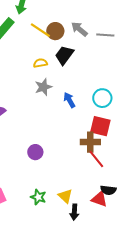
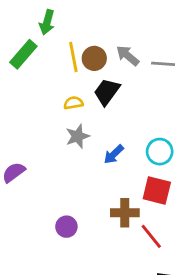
yellow line: (40, 30) -> (73, 57), turned 45
blue arrow: (69, 100) -> (114, 154), turned -105
brown cross: (90, 142) -> (125, 213), moved

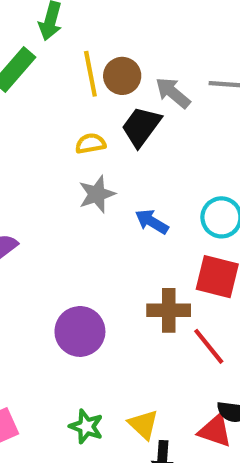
gray arrow: (128, 56) -> (173, 93), moved
blue arrow: (114, 154) -> (152, 222), turned 75
purple circle: (66, 227) -> (80, 331), size x1.5

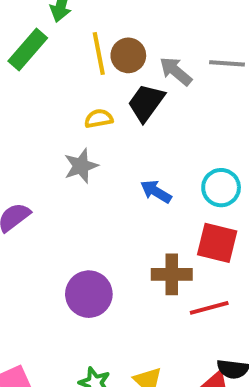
gray star: (97, 194) -> (81, 166), moved
red line: (209, 346) -> (209, 308), turned -66

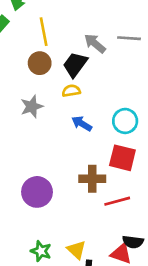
brown circle: (128, 55) -> (40, 63), moved
yellow semicircle: (99, 119) -> (71, 91), moved

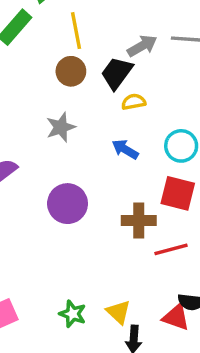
gray arrow: (95, 43) -> (142, 46), turned 110
yellow semicircle: (71, 91) -> (134, 102), moved
purple circle: (37, 192) -> (68, 204), moved

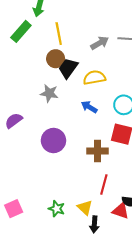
black trapezoid: (117, 73) -> (68, 68), moved
yellow semicircle: (134, 102) -> (94, 78), size x1.5
gray star: (61, 127) -> (49, 93), turned 30
red line: (171, 249) -> (104, 185), moved, turned -60

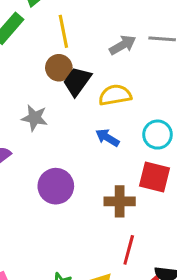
gray star: (49, 93) -> (35, 118), moved

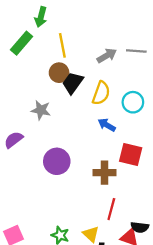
yellow semicircle: (115, 95) -> (101, 93), turned 120
cyan circle: (158, 135) -> (133, 102), moved
blue arrow: (107, 138) -> (107, 125), moved

